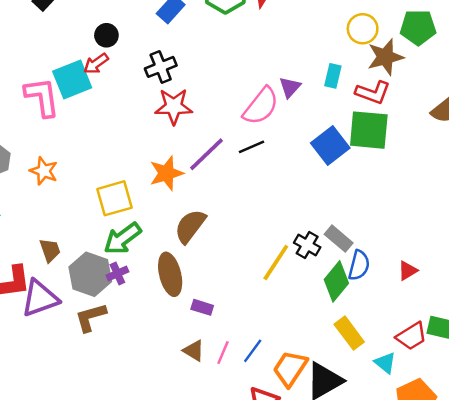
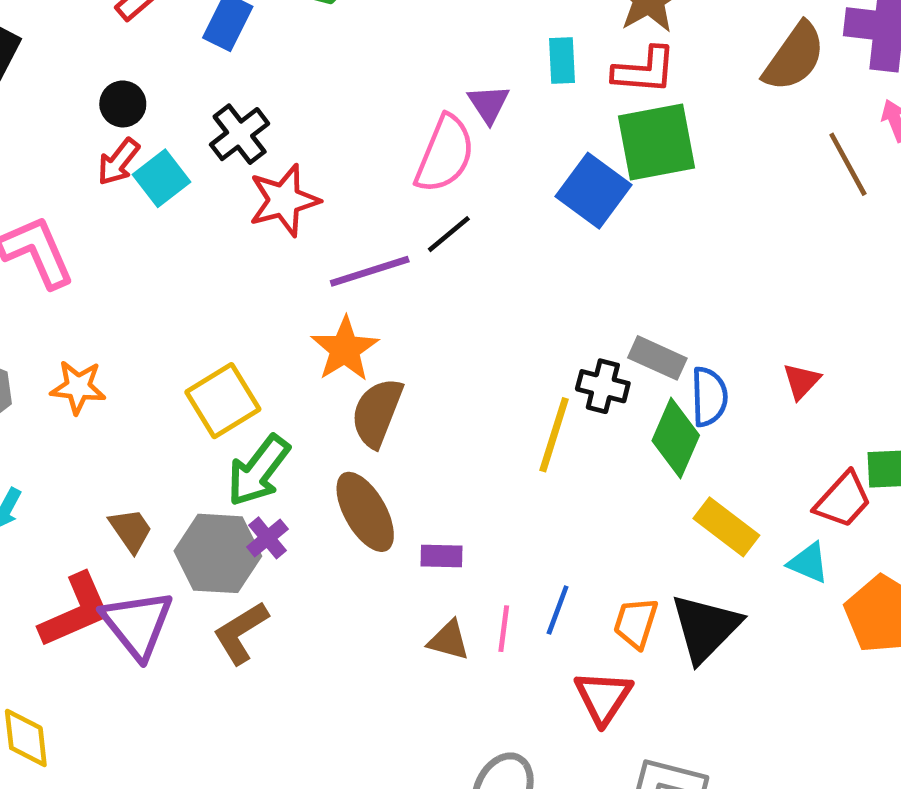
cyan square: (72, 79) -> (162, 178), moved, size x0.7
purple line: (207, 154) -> (370, 271), turned 42
orange star: (166, 173) -> (345, 349), moved
purple triangle: (40, 298) -> (137, 624), turned -33
orange trapezoid: (290, 368) -> (636, 623), size x0.7

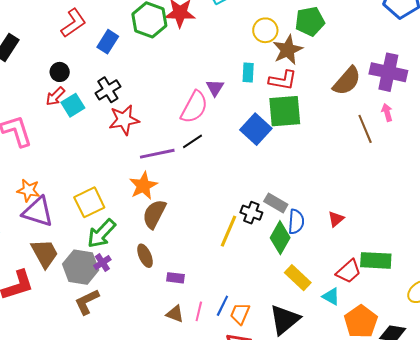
brown ellipse: (365, 512) -> (145, 256), size x0.7
brown trapezoid: (131, 530) -> (45, 253), size x1.5
orange trapezoid: (636, 623) -> (240, 314), moved
purple triangle: (137, 624) -> (38, 212), moved, turned -40

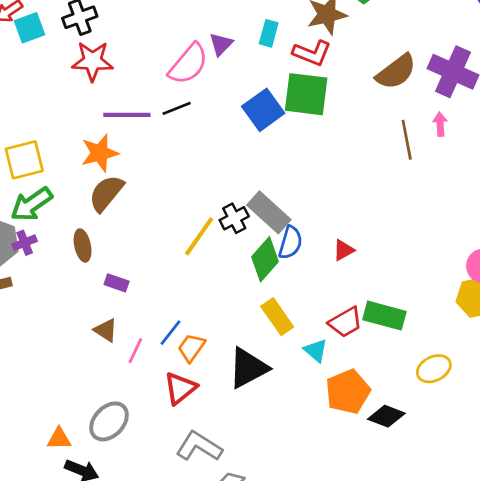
gray rectangle: (276, 203) -> (269, 212), size x1.4
black cross: (251, 213) -> (234, 218), turned 30
pink line: (199, 311) -> (135, 351), moved

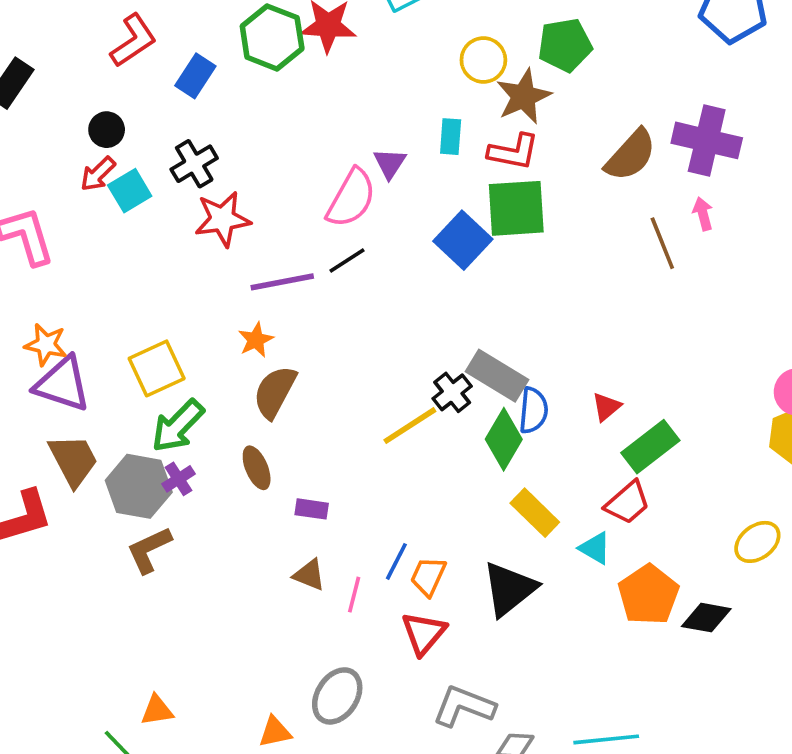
orange star: (100, 153) -> (256, 340), size x0.7
yellow line: (199, 236) -> (410, 426), turned 33
green rectangle: (384, 316) -> (650, 447), moved, turned -42

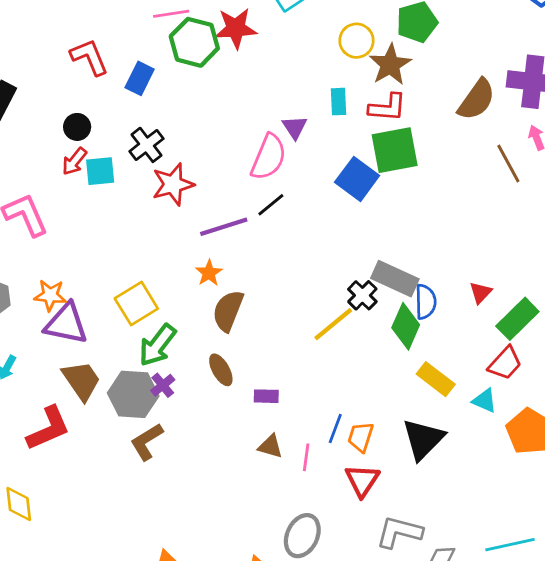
red L-shape: (133, 41) -> (89, 57), turned -72
cyan square: (130, 191) -> (100, 171), turned 32

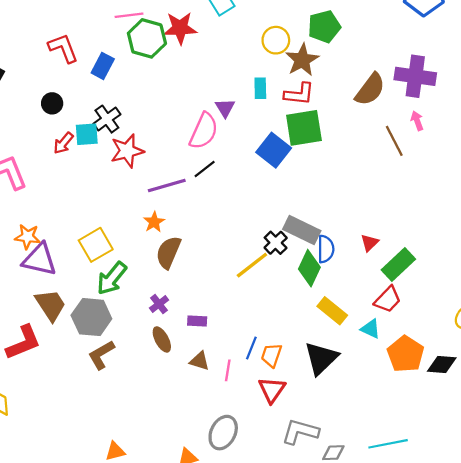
red arrow: (74, 161) -> (63, 143), moved
cyan square: (100, 171) -> (87, 134), moved
brown ellipse: (221, 370) -> (162, 339), moved
purple cross: (163, 385) -> (159, 304), moved

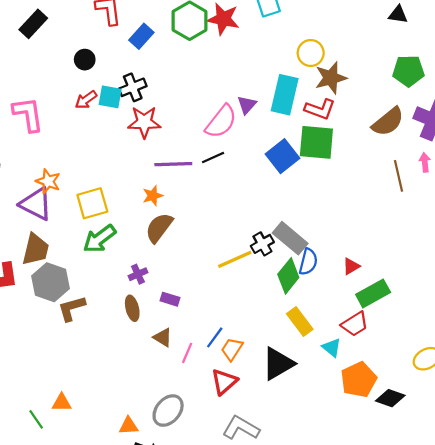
green pentagon: (324, 27) -> (408, 71), moved
cyan rectangle: (260, 88) -> (285, 95), size x1.8
orange star: (27, 237) -> (48, 181), moved
brown trapezoid: (51, 305) -> (36, 249), turned 32
gray hexagon: (91, 317) -> (50, 282), moved

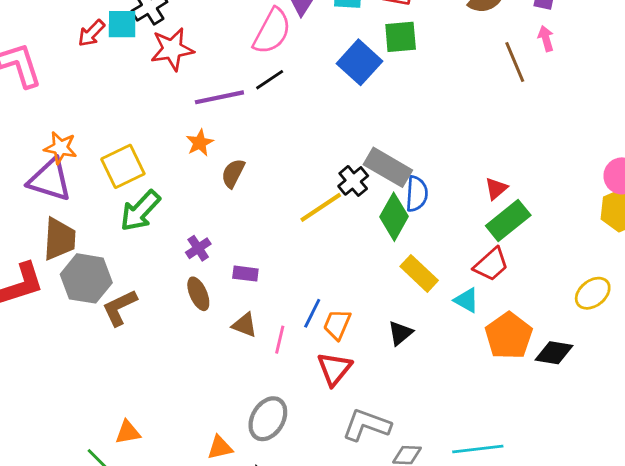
green square: (316, 142) -> (401, 37), size x0.7
brown semicircle: (159, 228) -> (233, 173), moved, size x0.7
red triangle: (351, 266) -> (496, 189), moved
black triangle: (278, 364) -> (400, 333), size x0.6

